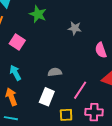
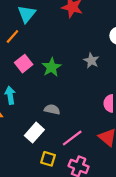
green star: (38, 14) -> (51, 67), moved
gray star: (75, 28) -> (91, 61), moved

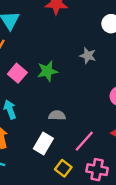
green star: (51, 67) -> (47, 71), turned 30
yellow square: (48, 159) -> (63, 168), turned 32

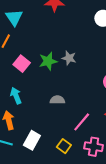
gray star: (88, 56) -> (69, 58), moved
white rectangle: (43, 143) -> (32, 140), moved

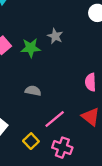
gray star: (69, 58) -> (55, 36), moved

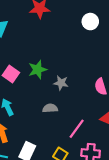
gray star: (55, 36) -> (61, 83), moved

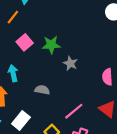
gray semicircle: (50, 108) -> (42, 90), moved

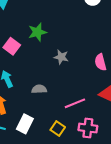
green star: (51, 45) -> (37, 32), moved
pink line: (74, 111) -> (75, 103), turned 30

